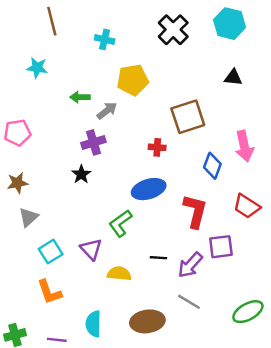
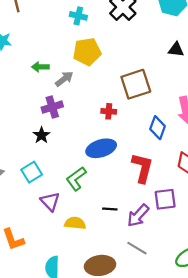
cyan cross: (105, 39) -> (78, 16), moved
cyan square: (51, 252) -> (32, 172), moved

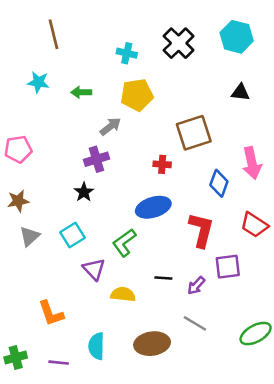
green arrow: (40, 67) -> (81, 92), moved
purple arrow: (138, 216) -> (196, 286), size x0.7

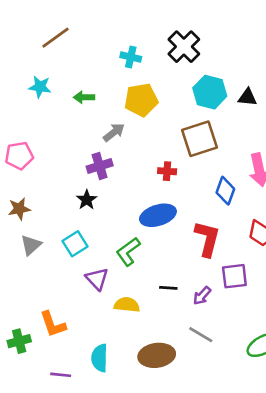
brown line: (54, 34) -> (55, 38), turned 68
cyan hexagon: (237, 37) -> (210, 92), moved
green cross: (16, 358) -> (19, 341), moved

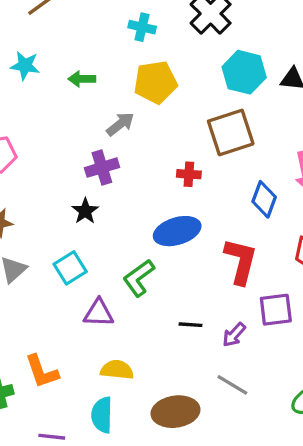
purple triangle: (97, 279) -> (99, 313), turned -45
yellow semicircle: (127, 305) -> (117, 370), moved

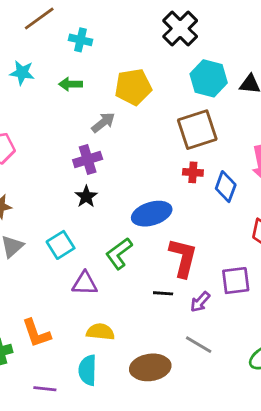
cyan cross: (142, 27) -> (80, 40), moved
red cross: (189, 174) -> (193, 172), moved
black star: (85, 211) -> (86, 197), moved
red L-shape: (241, 261) -> (183, 258), moved

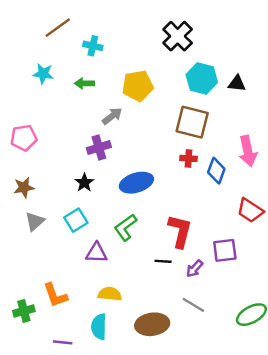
brown square: (197, 130) -> (192, 122), turned 32
black star: (86, 197) -> (84, 183), moved
blue ellipse: (152, 214) -> (136, 183), moved

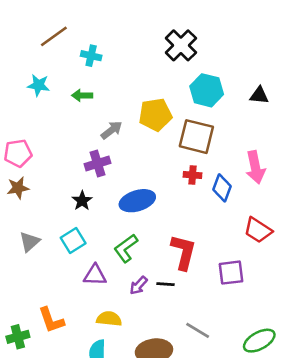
black triangle: (237, 83) -> (259, 95), moved
yellow pentagon: (138, 86) -> (155, 115), moved
brown star: (24, 187) -> (18, 188), moved
purple arrow: (195, 269) -> (139, 285), moved

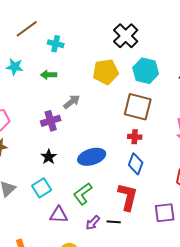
yellow pentagon: (155, 115) -> (106, 72), moved
purple cross: (98, 163) -> (51, 121), moved
blue diamond: (222, 188) -> (136, 164), moved

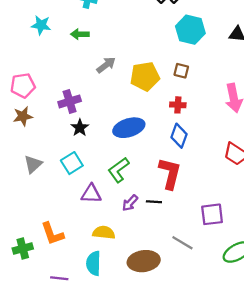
yellow pentagon: (106, 72) -> (145, 76), moved
brown square: (138, 107) -> (181, 71), size x0.5
purple cross: (51, 121) -> (70, 101), moved
purple square: (165, 213) -> (212, 214), moved

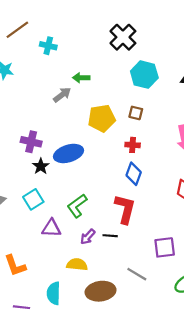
green arrow: (80, 34) -> (81, 78), moved
gray arrow: (106, 65) -> (62, 95), moved
purple cross: (70, 101) -> (31, 142), turned 30
blue ellipse: (129, 128) -> (68, 153), moved
yellow semicircle: (104, 233) -> (77, 264), moved

